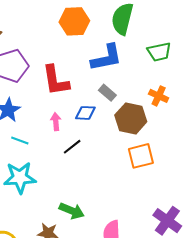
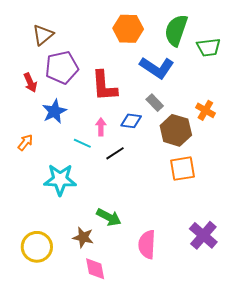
green trapezoid: (159, 52) -> (209, 47), moved
blue L-shape: (106, 58) -> (157, 68), turned 40
cyan line: (20, 141) -> (82, 143), moved

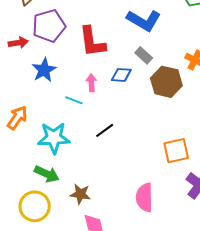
red arrow: (30, 82) -> (18, 43), turned -72
orange arrow: (25, 142) -> (17, 118), moved, size x1.4
black line: (115, 153) -> (105, 130), moved
orange square: (183, 169) -> (176, 151), moved
green arrow: (109, 217) -> (47, 174), moved

